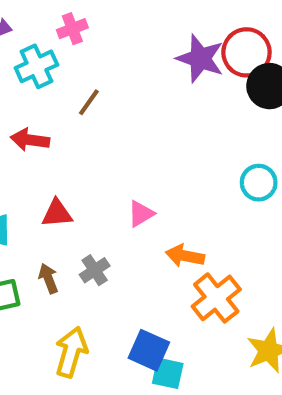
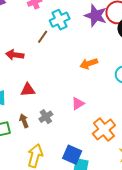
cyan cross: (36, 66) -> (60, 20), moved
pink triangle: (141, 214) -> (78, 104), moved
orange arrow: (185, 256) -> (89, 64), moved, turned -30

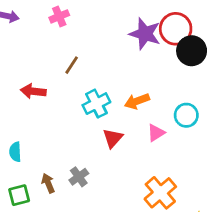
cyan cross: (60, 20) -> (96, 104), moved
red triangle: (28, 90) -> (113, 138), moved, turned -42
pink triangle: (78, 104) -> (156, 133), moved

